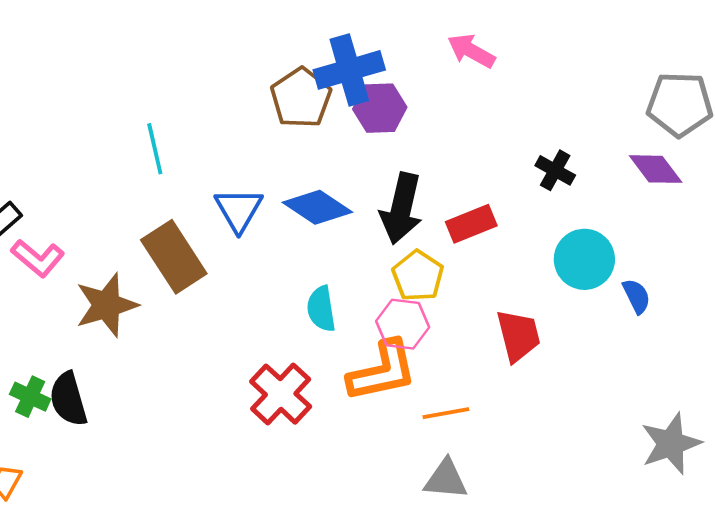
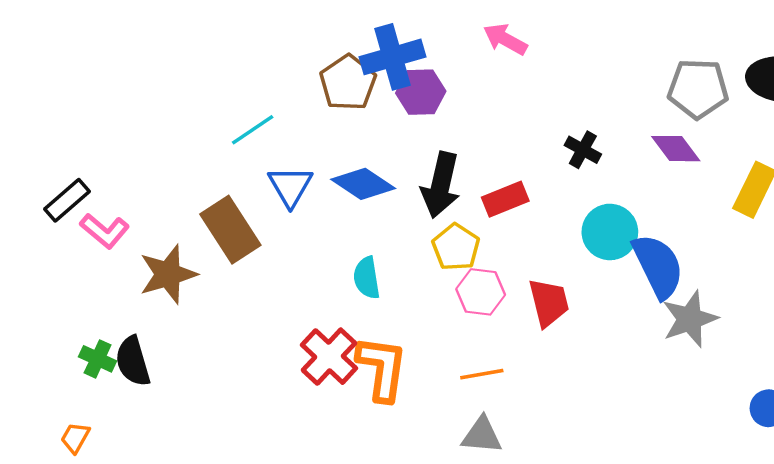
cyan line: (155, 149) -> (253, 130), moved, turned 69
blue semicircle: (637, 296) -> (658, 266), size x2.0
pink hexagon: (403, 324) -> (481, 292), moved
orange L-shape: (382, 371) -> (382, 368), moved, turned -70
gray star: (671, 444) -> (690, 319), moved

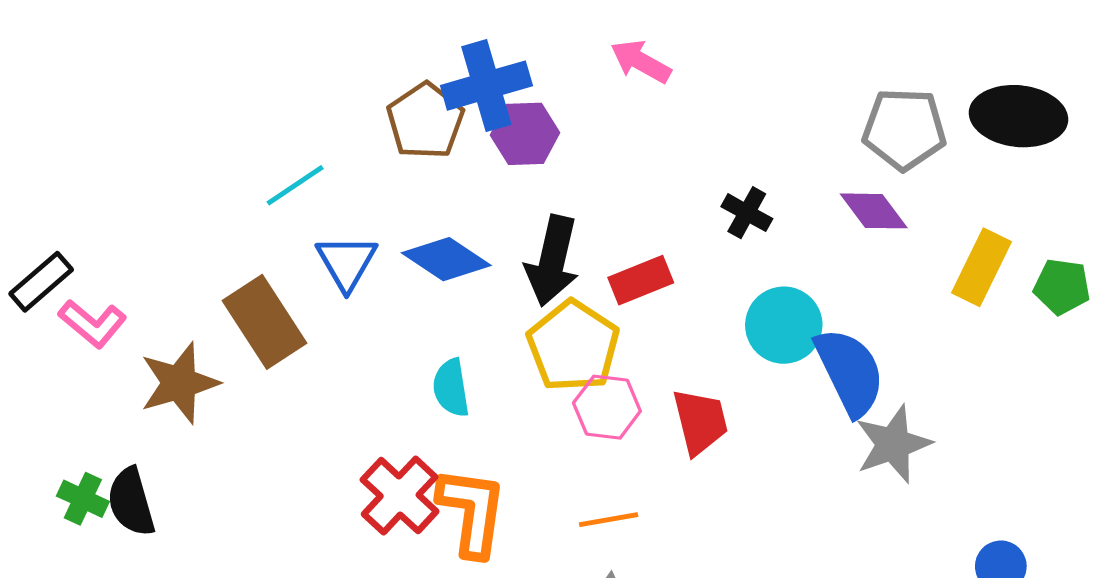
yellow pentagon: (456, 247) -> (573, 346), size x1.4

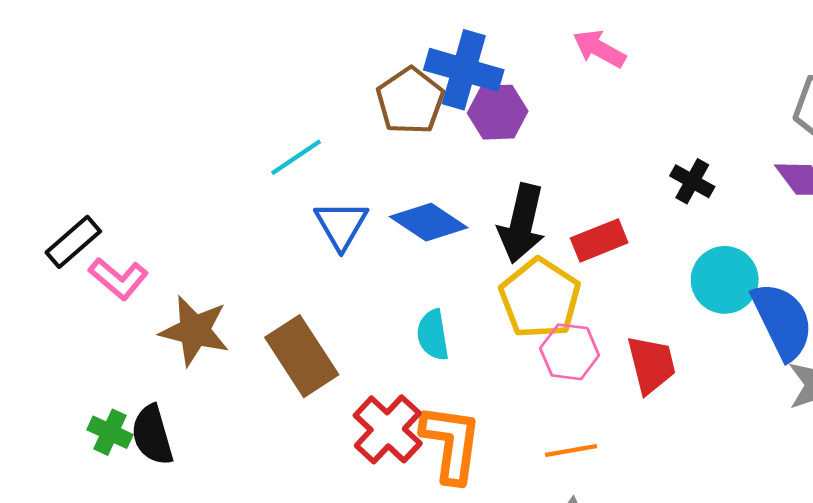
blue cross: (486, 86) -> (464, 70), turned 32
brown rectangle: (265, 322) -> (302, 356), moved
brown star: (179, 383) -> (195, 331), turned 30

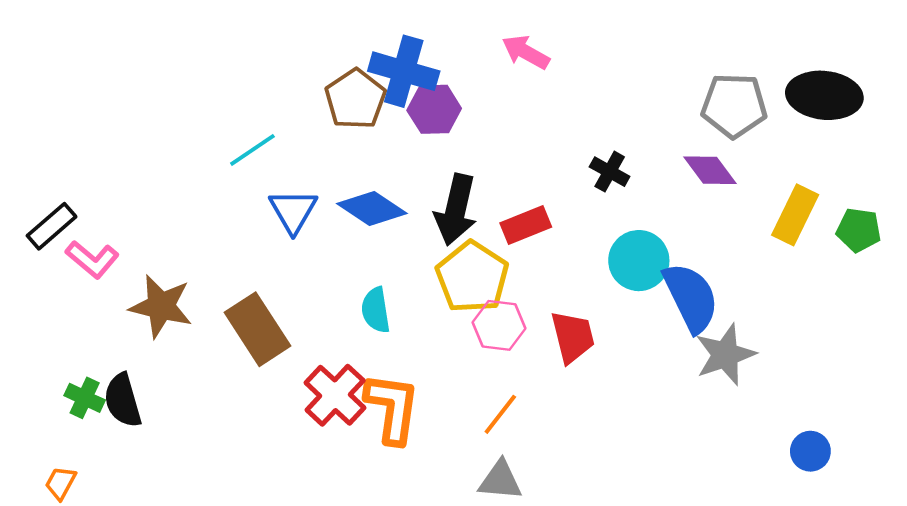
orange line: (571, 451) -> (500, 414), turned -42

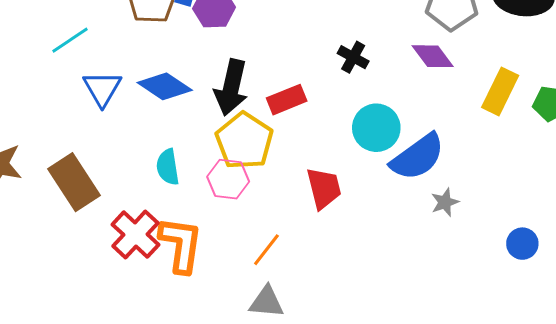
blue semicircle: (691, 297) -> (418, 157), turned 80
pink hexagon: (499, 325) -> (228, 179), moved
gray star: (725, 355) -> (445, 202), size x0.6
blue circle: (810, 451) -> (522, 244), moved

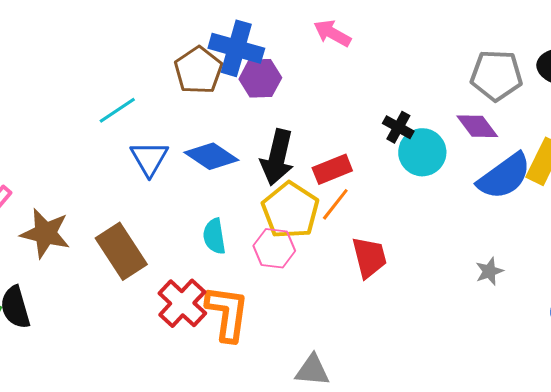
cyan circle: (376, 128) -> (422, 152), moved
blue semicircle: (418, 157) -> (504, 176), moved
orange line: (266, 250) -> (335, 204), moved

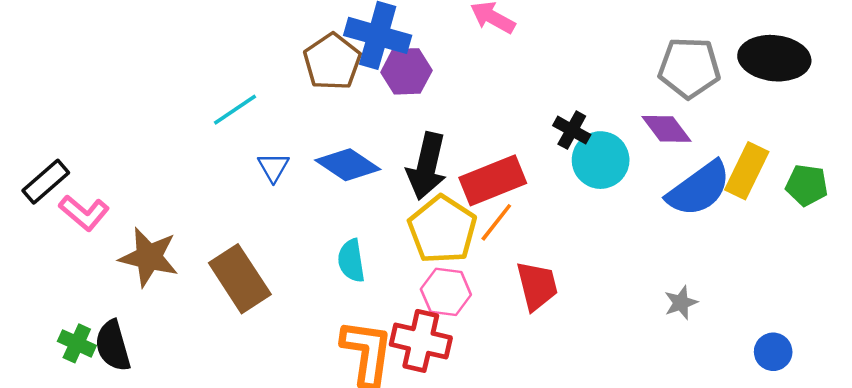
blue triangle: (149, 158) -> (273, 167), size x0.7
red rectangle: (332, 169) -> (493, 180), size x1.4
pink hexagon: (274, 248) -> (446, 292), moved
red cross: (182, 303) -> (421, 341), moved, turned -30

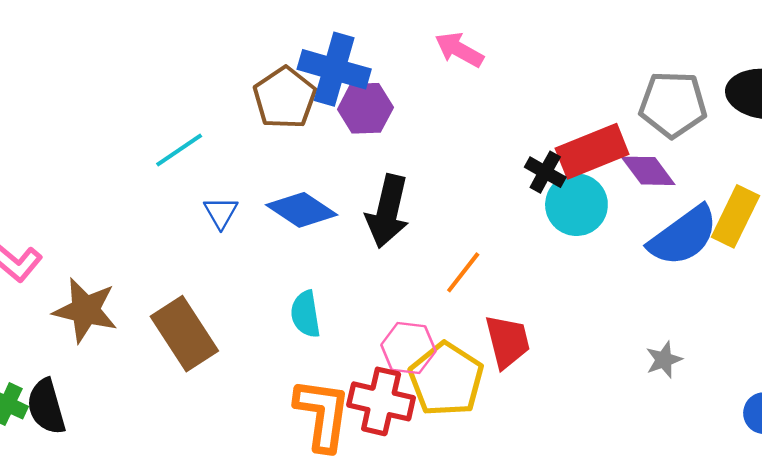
red rectangle: (493, 180) -> (592, 151), moved
yellow pentagon: (442, 230) -> (446, 379), moved

